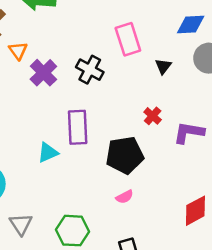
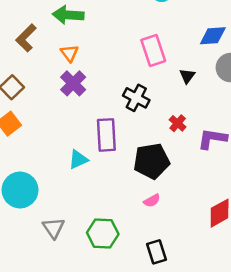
orange triangle: (18, 51) -> (69, 53), moved
black cross: (90, 70) -> (136, 98), moved

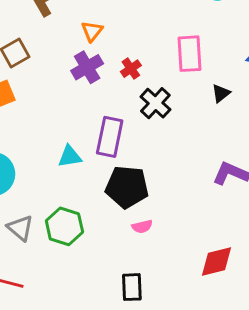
red cross: (178, 123) -> (131, 69), moved
black pentagon: (152, 161) -> (127, 187), moved
gray triangle: (53, 228) -> (20, 228), turned -30
green hexagon: (103, 233) -> (64, 226), moved

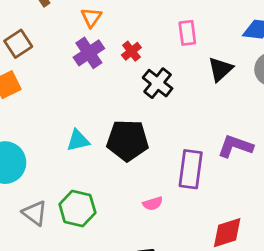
pink rectangle: (190, 54) -> (187, 33), size x0.7
black triangle: (221, 93) -> (220, 69), size x1.4
purple rectangle: (110, 137) -> (191, 169), moved
black pentagon: (127, 187) -> (128, 140), moved

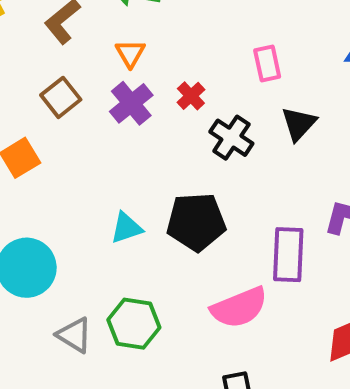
brown square: (18, 44) -> (61, 97), moved
black triangle: (220, 69) -> (299, 124), moved
pink semicircle: (153, 204) -> (239, 308), size x2.0

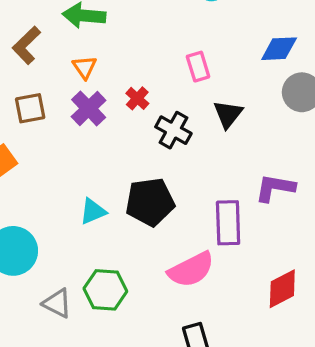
brown square: (61, 97) -> (30, 108), turned 32

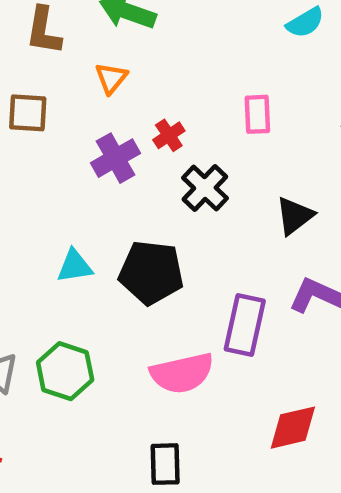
brown L-shape: (26, 45) -> (44, 31), turned -51
purple cross: (89, 108) -> (115, 158), moved
black triangle: (228, 114) -> (295, 216), moved

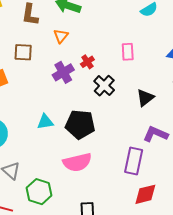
purple rectangle: (245, 325) -> (134, 161), moved
green hexagon: (65, 371) -> (39, 192), moved
pink semicircle: (182, 373) -> (77, 162), moved

